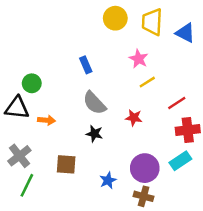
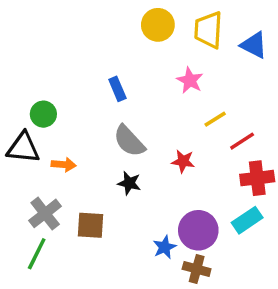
yellow line: (147, 82) -> (215, 119), moved
gray cross: (19, 156) -> (45, 213), moved
blue star: (108, 180) -> (165, 247), moved

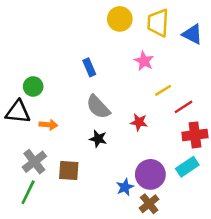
brown cross: (197, 269) -> (149, 204), turned 36

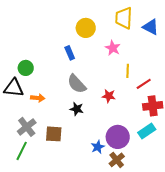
yellow circle: (120, 19) -> (86, 28), moved
yellow line: (163, 90) -> (128, 71), turned -56

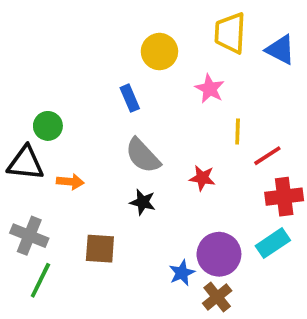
gray cross: (27, 127) -> (29, 236), moved, turned -30

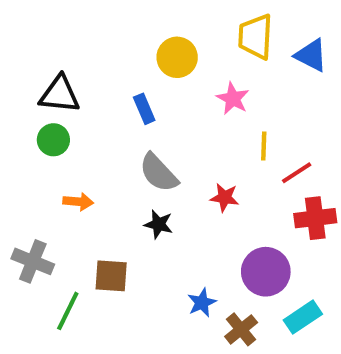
black triangle: (26, 163) -> (60, 94), moved
cyan rectangle: (273, 243) -> (303, 317), moved
purple circle: (219, 254) -> (266, 272), moved
green line: (40, 280) -> (68, 311), moved

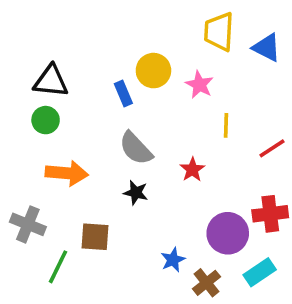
yellow circle: (177, 57) -> (153, 71), moved
red line: (297, 173) -> (272, 148), moved
red star: (225, 197) -> (192, 170), turned 30
orange arrow: (78, 202) -> (67, 173), size x1.6
red cross: (315, 218) -> (270, 214), moved

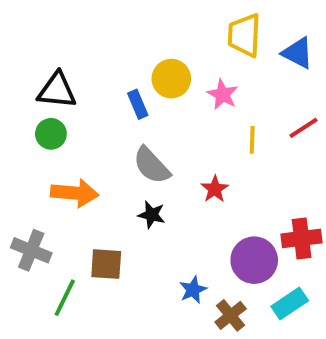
red line: (272, 148) -> (304, 128), moved

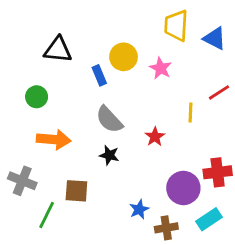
black triangle: (57, 90) -> (58, 50), moved
yellow line: (252, 140) -> (190, 112), moved
brown cross: (231, 315) -> (166, 228), turned 30

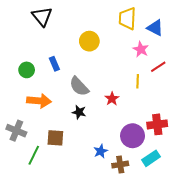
black triangle: (58, 50) -> (42, 16), moved, turned 45
pink star: (161, 68) -> (141, 49), moved
blue rectangle: (99, 75) -> (54, 64), moved

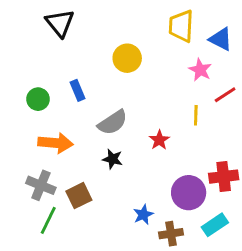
gray semicircle: (79, 86) -> (113, 122), turned -80
gray cross: (16, 131) -> (41, 185), moved
brown square: (55, 138) -> (79, 196), turned -30

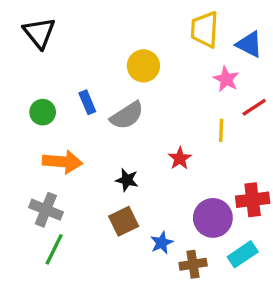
black triangle: (60, 23) -> (39, 33), moved
gray semicircle: (113, 122) -> (127, 115), moved
brown square: (79, 196) -> (124, 221), moved

